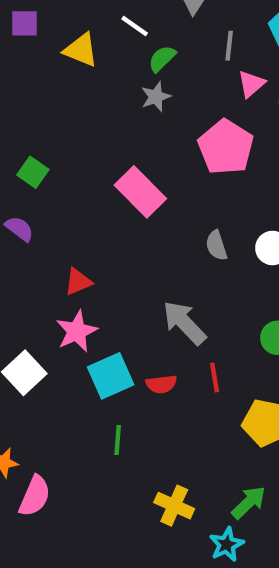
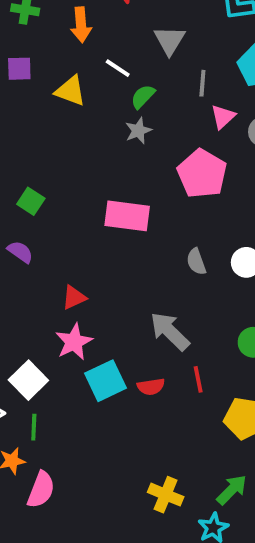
pink rectangle: (140, 192) -> (127, 216), turned -36
green line: (118, 440) -> (34, 427), moved

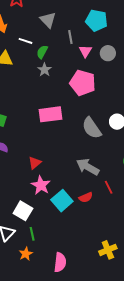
gray semicircle: (196, 262) -> (92, 128), size x1.6
pink semicircle: (41, 490) -> (60, 262), moved
yellow cross: (166, 495) -> (108, 250), turned -30

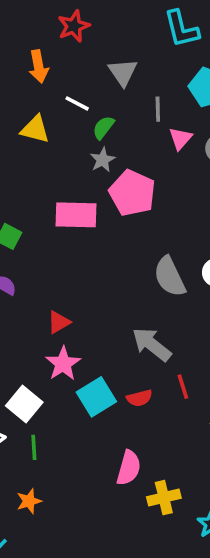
pink pentagon: (83, 83) -> (132, 193), moved
pink rectangle: (50, 114) -> (76, 215), moved
orange star: (26, 254) -> (29, 501), moved
pink semicircle: (60, 262) -> (129, 468), moved

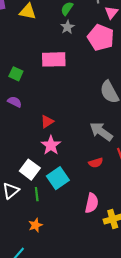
pink pentagon: (132, 193) -> (101, 38), moved
cyan square: (96, 397) -> (58, 178), moved

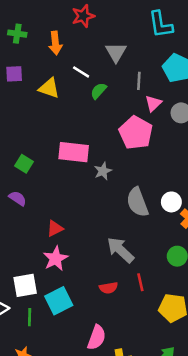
gray star: (67, 27) -> (103, 171), moved
white square: (30, 170) -> (25, 285), turned 36

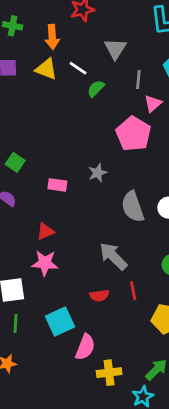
yellow triangle: (49, 88) -> (46, 69), moved
pink rectangle: (74, 152) -> (57, 185), moved, size x0.6
pink star: (56, 259) -> (45, 263), turned 30
cyan square: (59, 301) -> (60, 322), moved

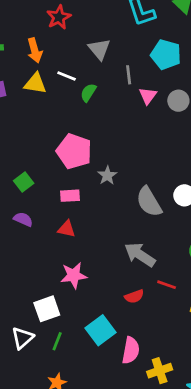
pink pentagon: (133, 134) -> (74, 151), moved
green square: (15, 162) -> (24, 182), turned 30
red triangle: (45, 231) -> (67, 229), moved, turned 48
red line: (133, 291) -> (167, 285), turned -48
green line: (16, 324) -> (57, 341), turned 30

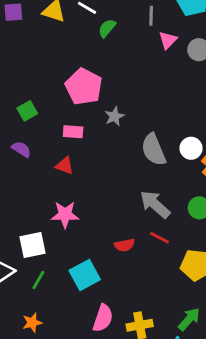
gray arrow: (140, 255) -> (155, 204), moved
pink semicircle: (131, 350) -> (103, 318), moved

